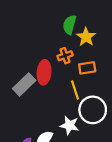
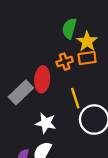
orange rectangle: (87, 68) -> (87, 58), moved
white star: (69, 125) -> (46, 123), moved

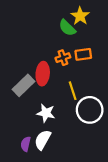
green semicircle: (69, 28) -> (67, 28), turned -60
yellow star: (87, 41) -> (80, 16), moved

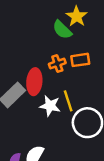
white star: (46, 113) -> (50, 106), moved

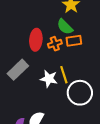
green semicircle: (62, 30) -> (65, 27), moved
red ellipse: (34, 82) -> (36, 40), moved

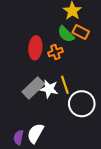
orange rectangle: (74, 41) -> (81, 32), moved, turned 35
gray rectangle: (18, 70) -> (33, 88), moved

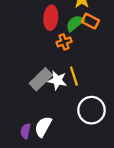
green semicircle: (66, 34) -> (75, 23), turned 96
red ellipse: (35, 48) -> (51, 18), moved
white circle: (82, 104) -> (91, 110), moved

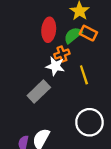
yellow line: (74, 76) -> (84, 75), moved
white star: (57, 80) -> (55, 66), moved

